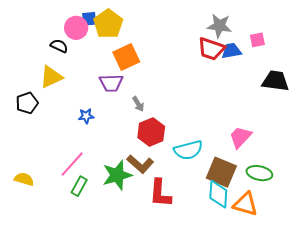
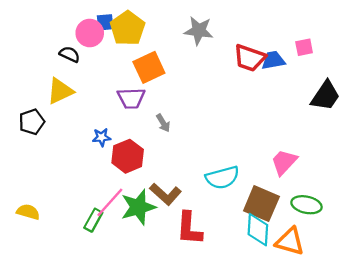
gray star: (219, 26) -> (199, 31), moved
black trapezoid: (275, 81) -> (325, 96), turned 116
red hexagon: (151, 132) -> (128, 156), moved
pink line: (72, 164) -> (110, 202), moved

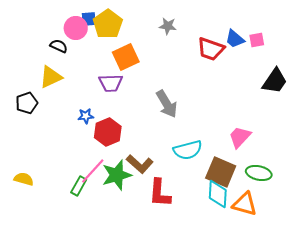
gray star: (199, 31) -> (168, 26), size x0.7
blue trapezoid: (273, 60) -> (235, 39), moved, turned -130
gray arrow: (163, 123) -> (167, 104), moved, size x1.8

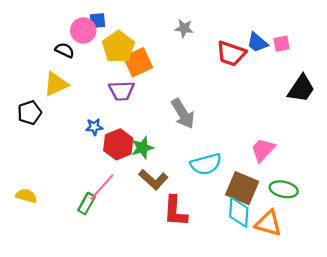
yellow pentagon: (108, 24) -> (118, 47), moved
green star: (117, 175) -> (142, 148), moved, size x0.7

